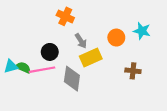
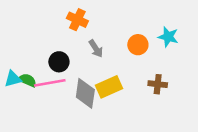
yellow rectangle: (91, 57) -> (109, 87), moved

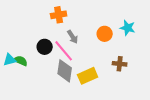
orange cross: (77, 20) -> (59, 15), turned -35
pink line: (50, 83) -> (64, 51), moved, turned 60
yellow rectangle: (109, 87) -> (88, 76), moved

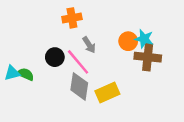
cyan star: (128, 28) -> (144, 39), moved
brown cross: (120, 64) -> (148, 57), moved, size x1.5

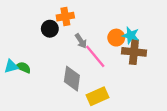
black circle: (55, 57) -> (50, 29), moved
pink line: (78, 62) -> (95, 56), moved
yellow rectangle: (107, 93) -> (97, 96), moved

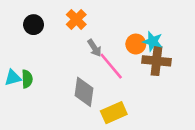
orange cross: (65, 17) -> (76, 19), turned -35
black circle: (50, 29) -> (34, 25), moved
green semicircle: (23, 67) -> (27, 79), turned 64

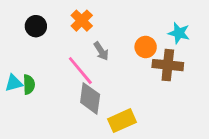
cyan star: (153, 41) -> (179, 33), moved
pink line: (111, 66) -> (80, 71), moved

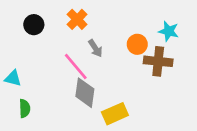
cyan triangle: (14, 83) -> (13, 78), turned 30
green semicircle: (29, 84) -> (25, 108), moved

